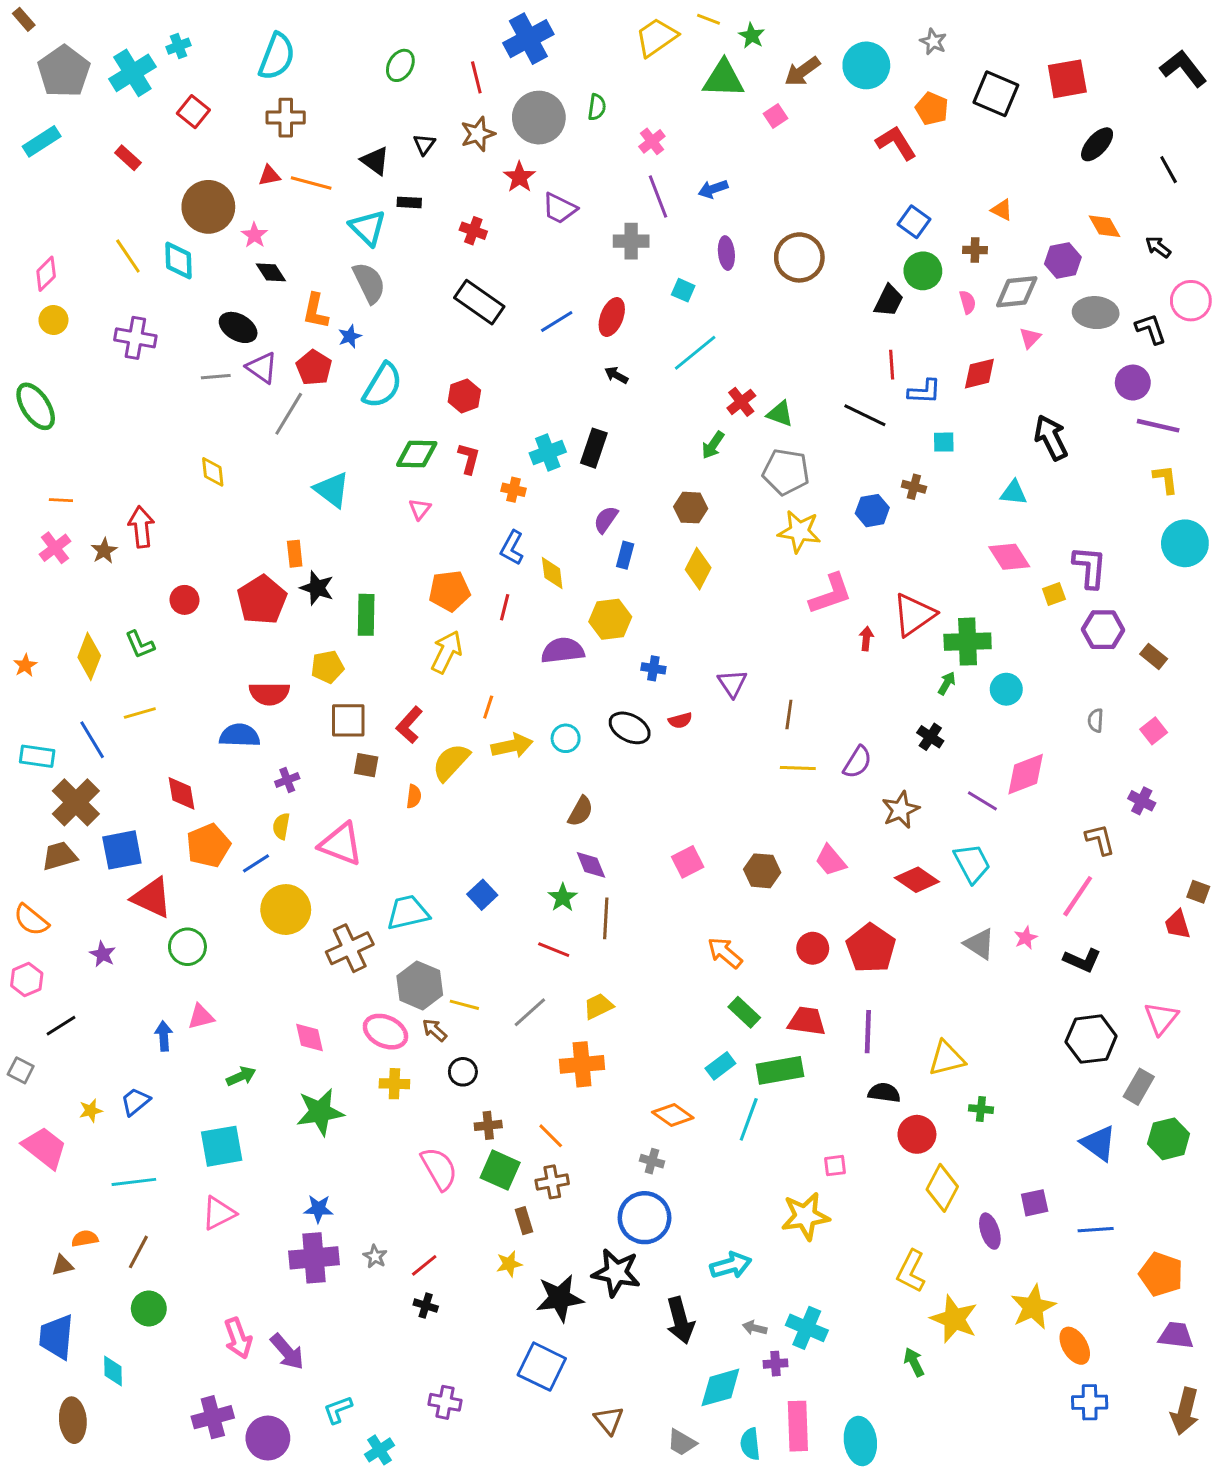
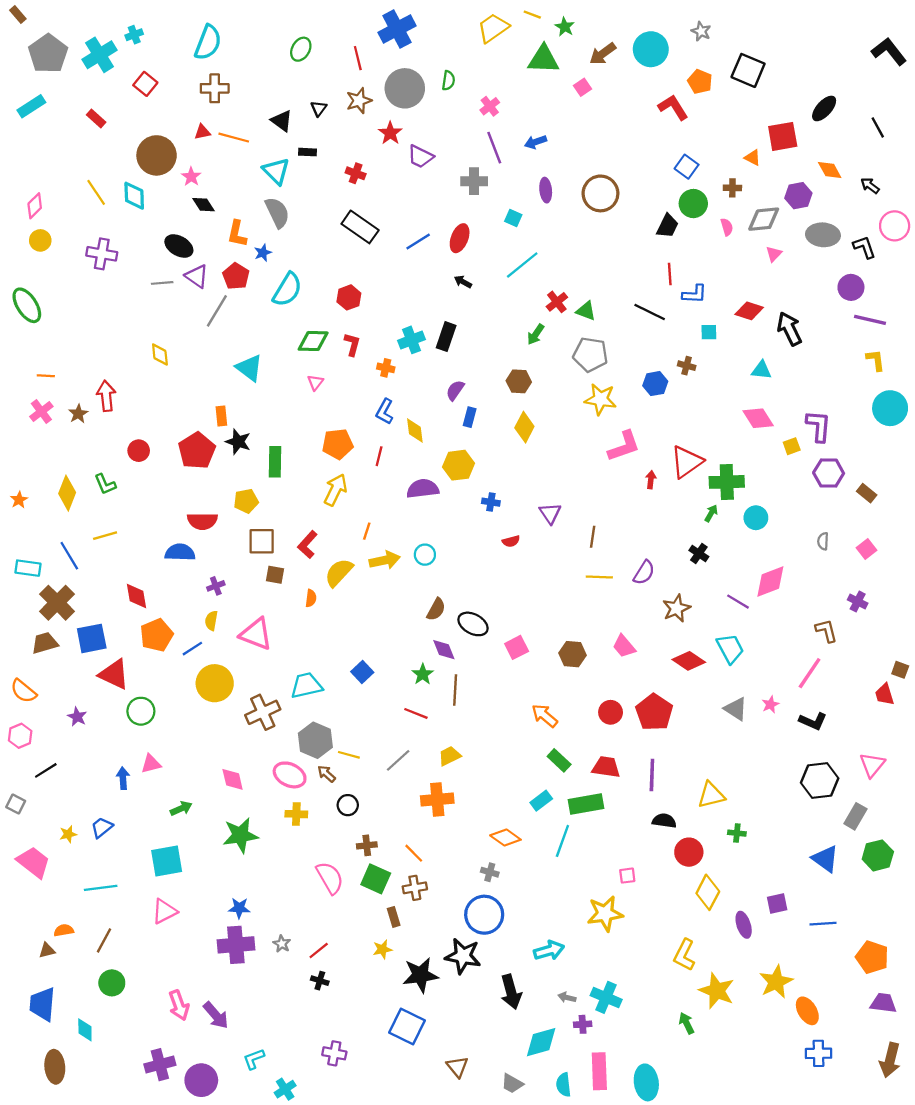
red square: (1067, 79) -> (783, 136), moved
red diamond: (979, 374) -> (749, 311), moved, turned 32
black ellipse: (630, 728) -> (473, 624), moved

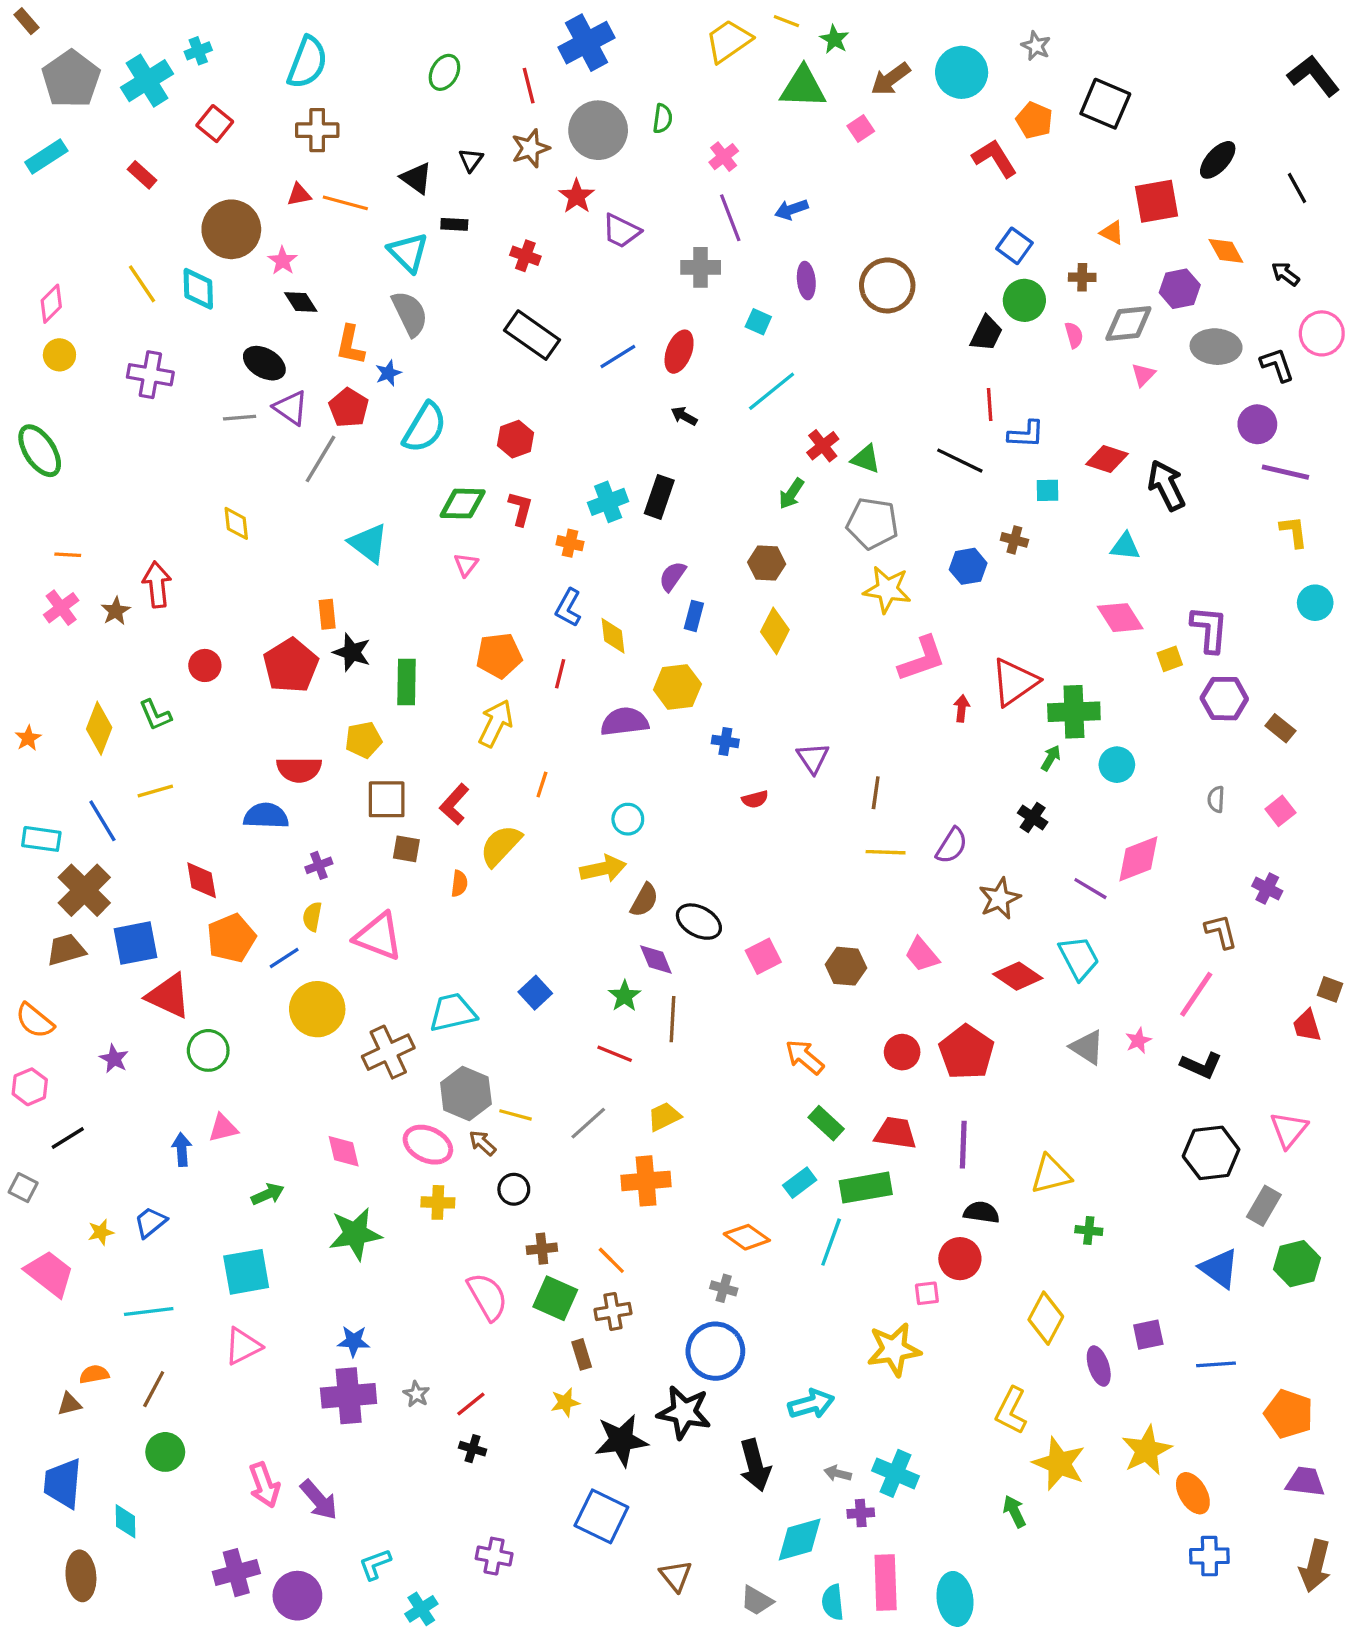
cyan circle: (890, 408) -> (1315, 603), size x0.7
yellow arrow: (385, 560) -> (603, 869), moved
red circle: (689, 852) -> (960, 1259), moved

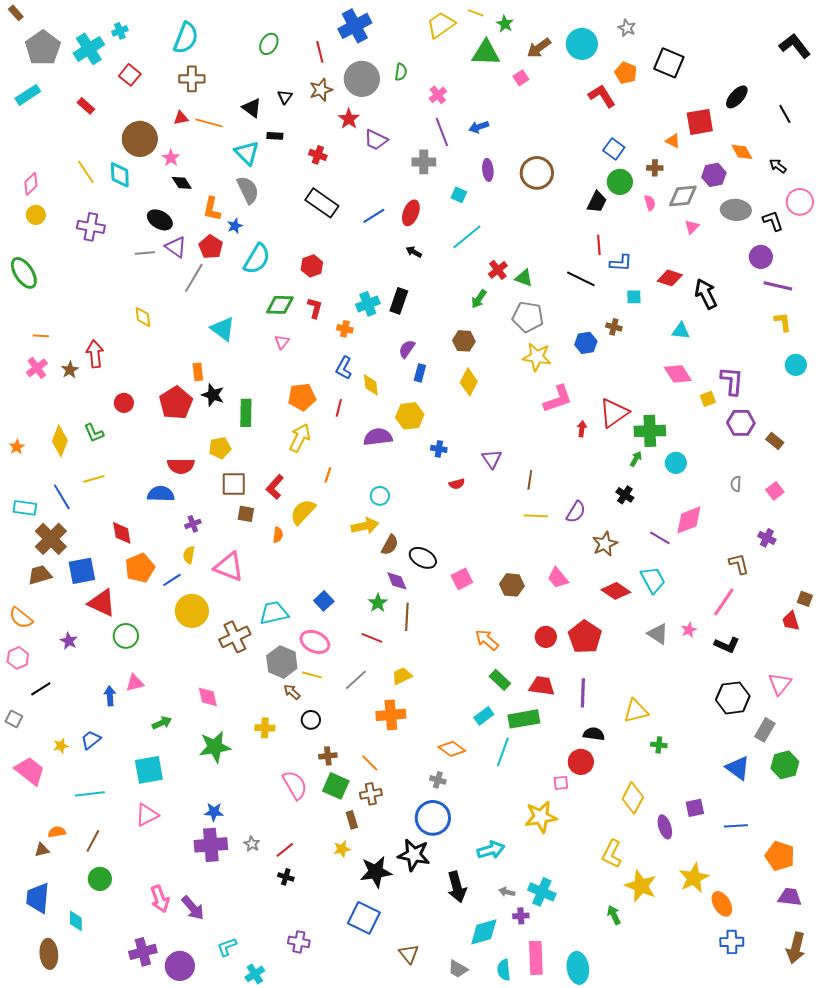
pink ellipse: (428, 1145) -> (315, 642), moved

